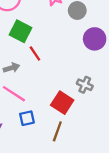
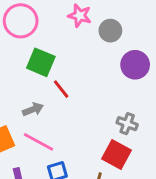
red square: (62, 103) -> (116, 154), moved

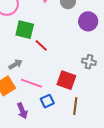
gray arrow: (33, 109) -> (16, 64), moved
red square: (116, 154) -> (66, 80), moved

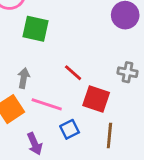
red line: (41, 45) -> (73, 73), moved
gray arrow: (16, 64) -> (24, 78), turned -48

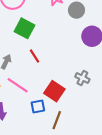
red line: (73, 73) -> (34, 56), moved
blue square: (70, 129) -> (38, 107), moved

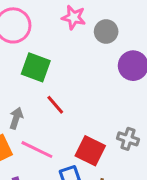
gray cross: (82, 78) -> (128, 139), moved

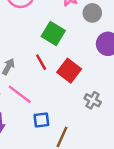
green square: (36, 67) -> (53, 33), moved
red square: (90, 151) -> (69, 71), moved

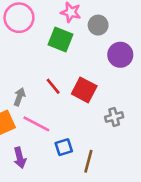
green square: (53, 33) -> (61, 40), moved
gray cross: (93, 100) -> (114, 117), turned -35

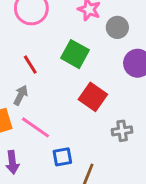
green square: (61, 40) -> (75, 54), moved
red line: (53, 86) -> (30, 65), moved

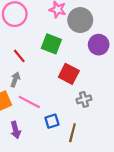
gray circle: (117, 27) -> (80, 20), size x1.5
gray cross: (122, 131) -> (84, 99), moved

